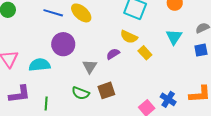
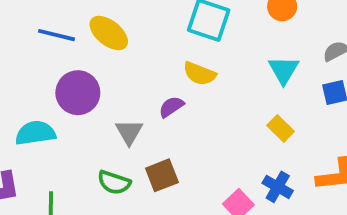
yellow rectangle: (145, 53) -> (281, 128), moved

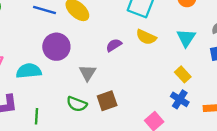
yellow semicircle: (200, 74) -> (146, 37), moved
purple semicircle: (171, 107) -> (114, 45), moved
blue cross: (278, 187) -> (180, 99), moved

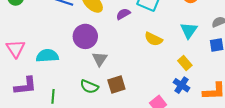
yellow semicircle: (146, 37) -> (154, 39), moved
purple semicircle: (114, 45) -> (123, 14), moved
purple circle: (56, 47) -> (85, 36), moved

